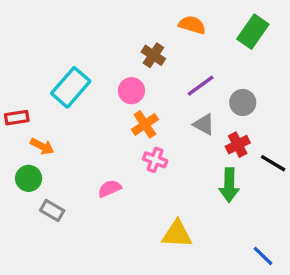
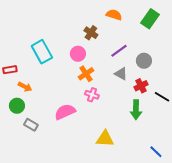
cyan rectangle: (71, 87) -> (42, 52), turned -70
pink semicircle: (110, 188) -> (65, 112), size x1.5

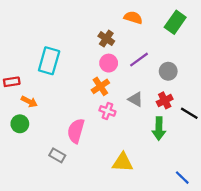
cyan rectangle: (42, 52) -> (49, 61), turned 45
pink circle: (78, 54) -> (109, 63), moved
gray triangle: (121, 74) -> (135, 99), moved
pink semicircle: (65, 112) -> (76, 131), turned -50
gray rectangle: (31, 125) -> (57, 155), moved

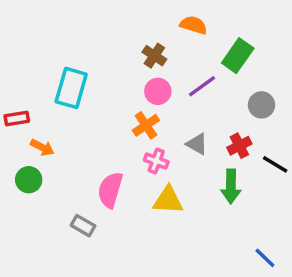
green rectangle: (175, 22) -> (238, 56), moved
gray circle: (168, 71) -> (261, 105), moved
yellow triangle: (123, 162) -> (168, 200), moved

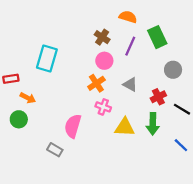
green rectangle: (238, 56) -> (157, 37), turned -60
purple line: (202, 86) -> (130, 46), moved, turned -30
gray triangle: (197, 144) -> (130, 84), moved
yellow triangle: (168, 200) -> (125, 127), moved
blue line: (265, 258) -> (181, 145), moved

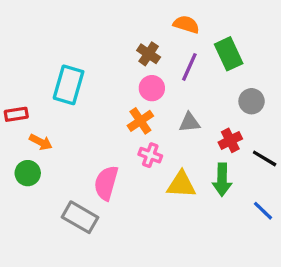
gray triangle: (130, 84) -> (189, 122), turned -35
gray rectangle: (55, 150) -> (80, 217), size x1.5

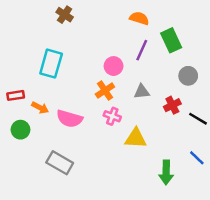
brown cross: (149, 54) -> (65, 15), moved
red rectangle: (16, 114) -> (16, 95), moved
orange arrow: (41, 142) -> (40, 108), moved
green arrow: (222, 180) -> (166, 173), moved
pink semicircle: (106, 183) -> (69, 119), moved, turned -90

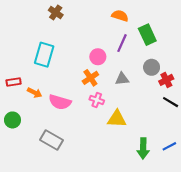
gray circle: (188, 76) -> (152, 67), moved
red cross: (172, 105) -> (166, 80), moved
green circle: (20, 130) -> (12, 120), moved
blue line: (197, 158) -> (169, 146), moved, turned -72

